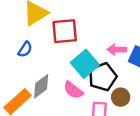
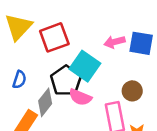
blue semicircle: (25, 49) -> (19, 80), moved
black pentagon: (103, 77) -> (66, 81), moved

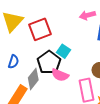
pink arrow: (114, 42) -> (87, 15), moved
cyan square: (85, 66) -> (63, 51), size x0.6

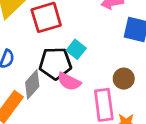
black pentagon: (49, 62) -> (55, 63), turned 30

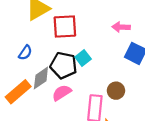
pink semicircle: (69, 81) -> (62, 93), moved, turned 108

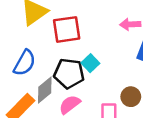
blue semicircle: (25, 53) -> (25, 63), size x1.5

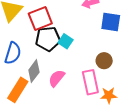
black pentagon: (69, 73) -> (48, 39), moved

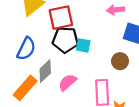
cyan square: (66, 41) -> (83, 45), turned -32
brown circle: (104, 61) -> (120, 61), moved

